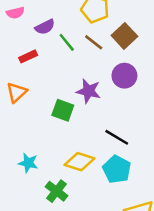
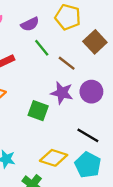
purple semicircle: (45, 27) -> (30, 24), moved
brown line: (94, 42) -> (67, 63), moved
purple circle: (124, 76) -> (91, 92), moved

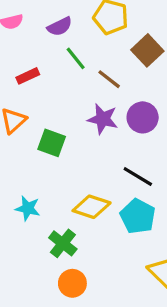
green square: (38, 111) -> (52, 143), moved

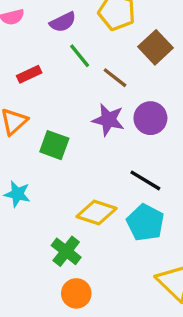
cyan star: (28, 208) -> (17, 194), moved

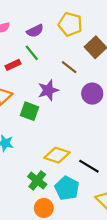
green line: (80, 56) -> (32, 53), moved
purple star: (108, 120) -> (48, 90), moved, turned -30
black line: (145, 180) -> (89, 166), moved
cyan pentagon: (145, 223) -> (67, 188), moved

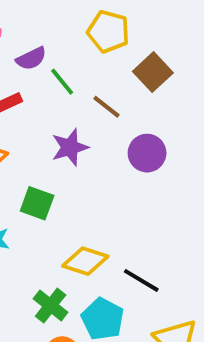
purple semicircle: (35, 31) -> (31, 59), moved
green line: (32, 53) -> (62, 82), moved
green square: (29, 111) -> (37, 203), moved

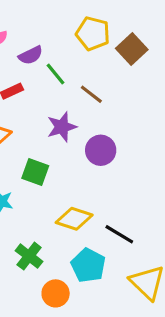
brown square: (153, 72) -> (132, 49), moved
purple circle: (147, 153) -> (101, 150), moved
green cross: (51, 306) -> (29, 256), moved

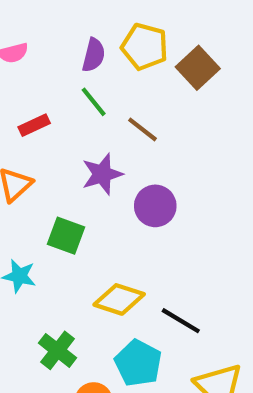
purple semicircle: (31, 55) -> (94, 55), moved, turned -50

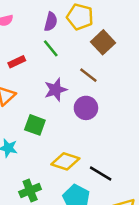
brown square: (198, 68) -> (103, 42), moved
brown line: (142, 129) -> (88, 75), moved
green cross: (58, 350) -> (30, 191), turned 30

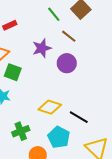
green line: (51, 48) -> (54, 14), moved
green square: (35, 125) -> (13, 72), moved

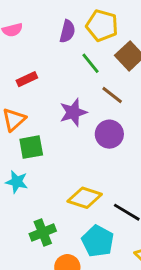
green square: (13, 72) -> (31, 147), turned -30

